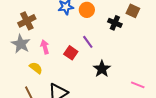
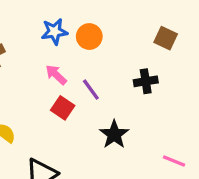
black cross: (115, 23) -> (146, 81), moved, turned -32
pink arrow: (45, 47) -> (56, 75), moved, turned -32

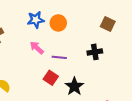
purple line: (91, 90) -> (59, 57), turned -48
red square: (63, 108) -> (51, 78), moved

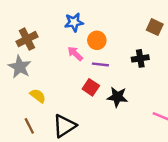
orange circle: (58, 23) -> (97, 40), moved
black star: (74, 86) -> (117, 97), turned -30

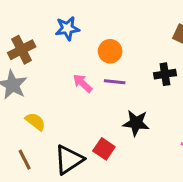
blue star: (74, 22) -> (67, 28), moved
pink arrow: (75, 54) -> (83, 83), moved
red square: (91, 87) -> (104, 149), moved

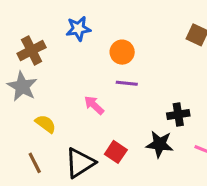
black cross: (165, 74) -> (178, 114), moved
pink arrow: (83, 83) -> (94, 105), moved
black star: (136, 123) -> (160, 144), moved

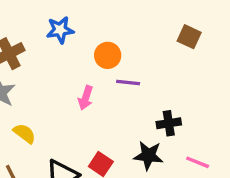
purple line: (127, 83) -> (128, 83), moved
pink arrow: (94, 105) -> (86, 98), moved, turned -115

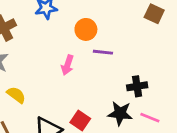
pink line: (198, 162) -> (150, 118), moved

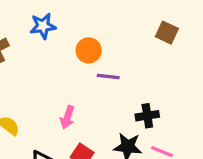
pink arrow: (67, 65) -> (67, 117), moved

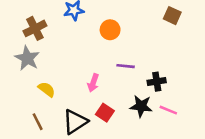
purple line: (108, 77) -> (126, 66), moved

